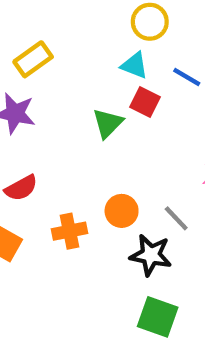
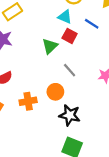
gray line: (176, 218) -> (70, 70), moved

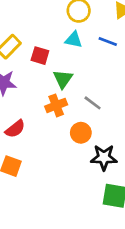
red square: (70, 36) -> (40, 56), moved
orange cross: (28, 101) -> (56, 105), moved

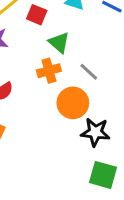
green triangle: (63, 79) -> (59, 43), turned -30
orange circle: (81, 133) -> (73, 103), size x1.4

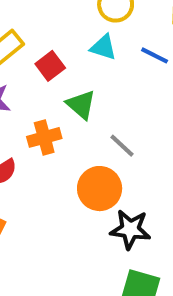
red square: (37, 15) -> (50, 66), turned 30
orange cross: (49, 71) -> (44, 137), moved

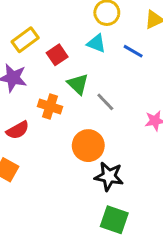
orange cross: (44, 137) -> (50, 106), turned 30
gray line: (122, 146) -> (105, 102), moved

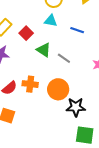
blue line: (133, 51) -> (77, 30), moved
orange cross: (50, 106) -> (30, 84), moved

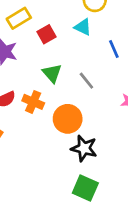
blue line: (77, 30) -> (114, 49), turned 32
green triangle: (44, 50) -> (52, 73), moved

